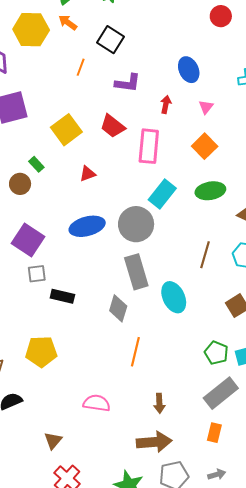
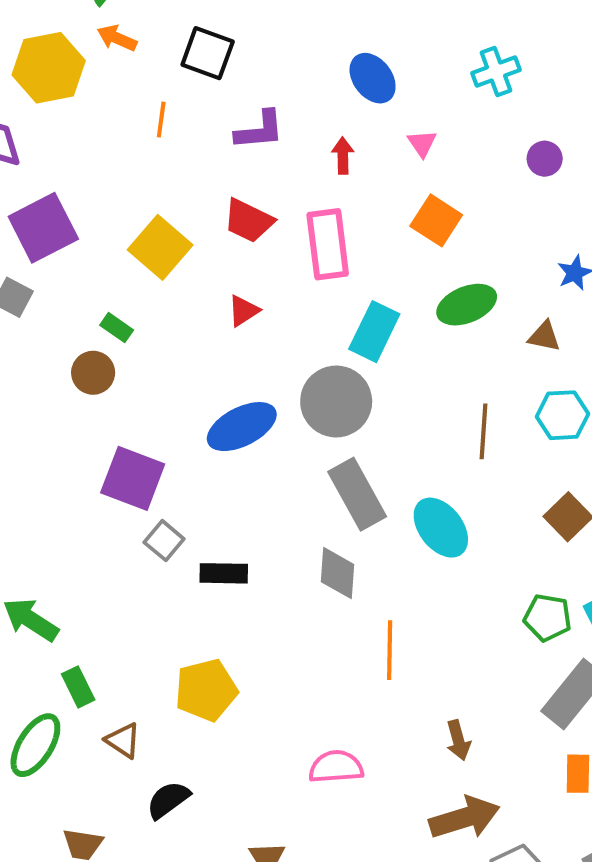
red triangle: (88, 174) -> (243, 311), moved
gray square: (37, 274) -> (164, 541), turned -30

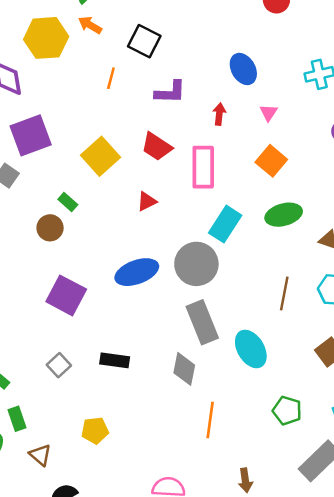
gray square: (164, 541) -> (59, 365), moved
green pentagon: (547, 618) -> (287, 411), moved
yellow pentagon: (206, 690) -> (95, 430), size x0.7

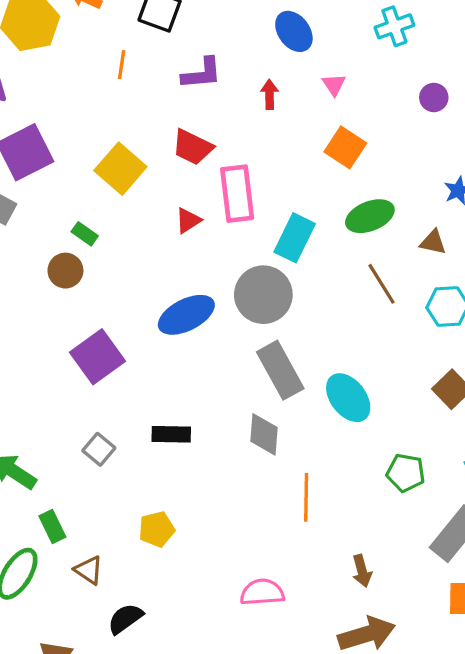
pink rectangle: (203, 167) -> (237, 194), moved
brown line: (284, 293) -> (381, 284), moved, turned -36
purple square: (66, 295) -> (97, 357), turned 33

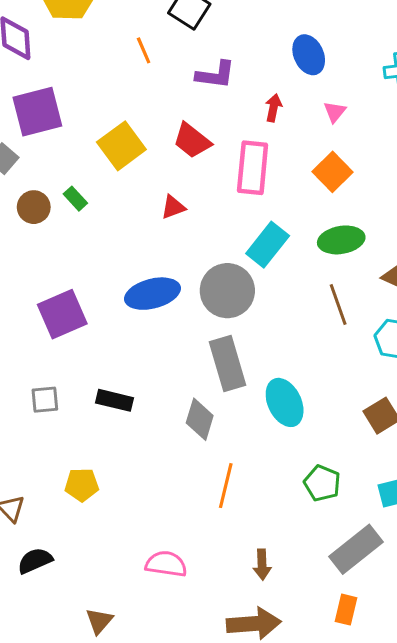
orange line: (122, 65) -> (144, 50), turned -44
pink rectangle: (237, 194) -> (253, 168), moved
brown circle: (65, 271) -> (34, 207), moved
gray square: (99, 449) -> (45, 400), turned 32

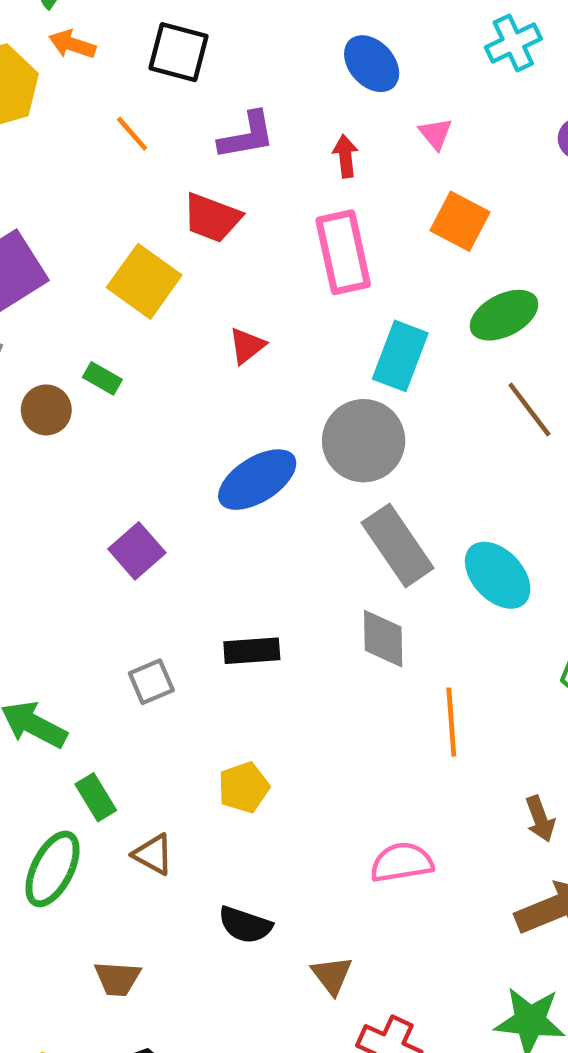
red trapezoid: (192, 141) -> (212, 218), moved
purple square: (62, 314) -> (137, 551), size x0.7
black semicircle: (35, 561) -> (245, 925), moved, turned -120

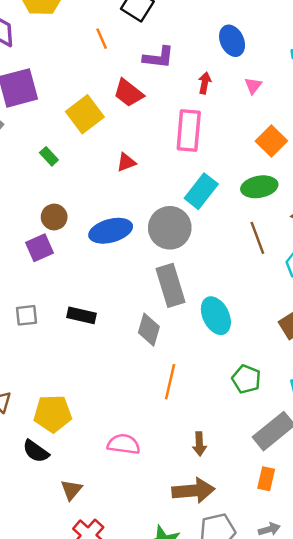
orange square: (460, 221) -> (271, 141), moved
brown circle: (46, 410) -> (54, 217), moved
yellow pentagon: (244, 787) -> (53, 414), moved, size x1.4

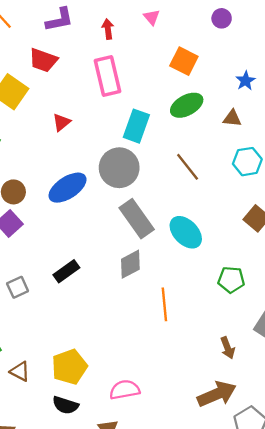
brown line: (257, 238) -> (188, 167), moved
black rectangle: (81, 315) -> (66, 271), turned -30
gray diamond: (149, 330) -> (130, 264), turned 64
pink semicircle: (124, 444) -> (125, 390), moved
brown arrow: (199, 444) -> (228, 348), moved

